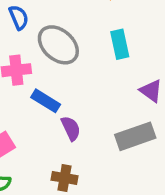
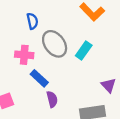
cyan rectangle: (120, 44) -> (84, 51), moved, turned 36

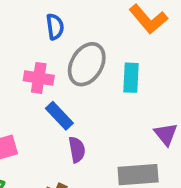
gray ellipse: (55, 44) -> (87, 64), turned 64
cyan rectangle: (84, 51) -> (131, 78), turned -36

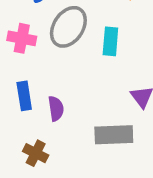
blue rectangle: (59, 116) -> (24, 96), moved, turned 32

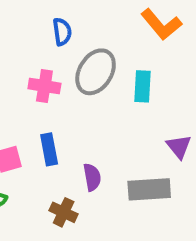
purple semicircle: (56, 109) -> (92, 177), moved

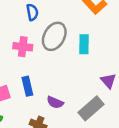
purple semicircle: (92, 177) -> (55, 102), turned 126
gray rectangle: (149, 189) -> (91, 108), turned -35

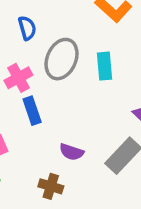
pink cross: (23, 47) -> (18, 78), turned -30
blue rectangle: (27, 86) -> (32, 111), moved

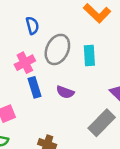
purple semicircle: (72, 152) -> (65, 92), moved

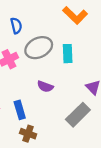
gray ellipse: (57, 49) -> (39, 48), turned 40
blue rectangle: (34, 87) -> (20, 110), moved

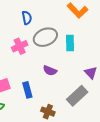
brown cross: (28, 134) -> (48, 112), moved

